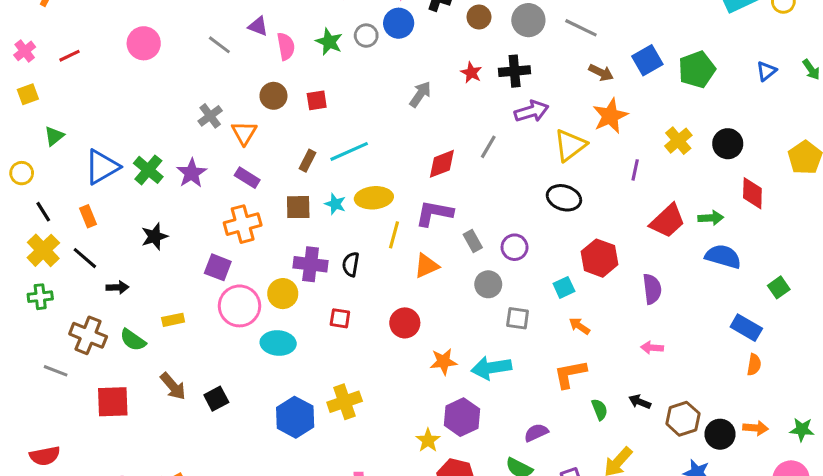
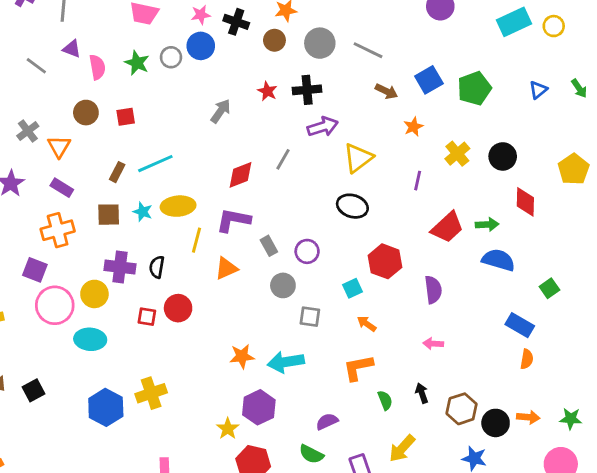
orange star: (610, 116) -> (413, 127), moved, size x0.6
red circle: (405, 323) -> (178, 308), moved
black arrow: (640, 402) -> (422, 393), turned 48

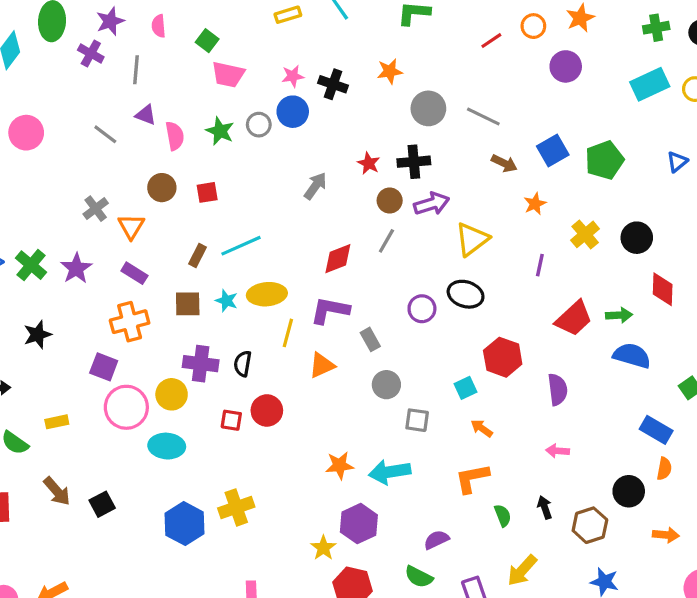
brown circle: (274, 40) -> (390, 200), moved
purple circle: (307, 251) -> (422, 309), moved
black circle: (496, 423) -> (629, 491), moved

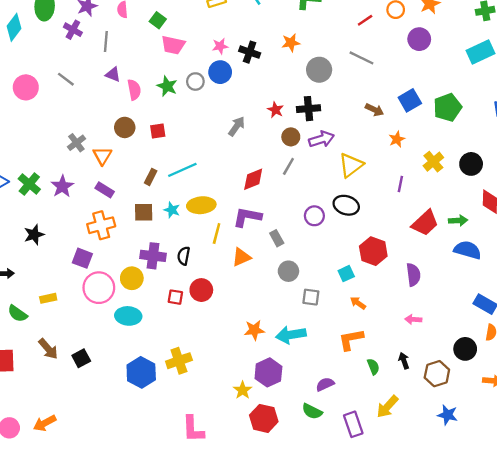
gray line: (483, 117) -> (362, 58), moved
gray line: (105, 134) -> (66, 79), moved

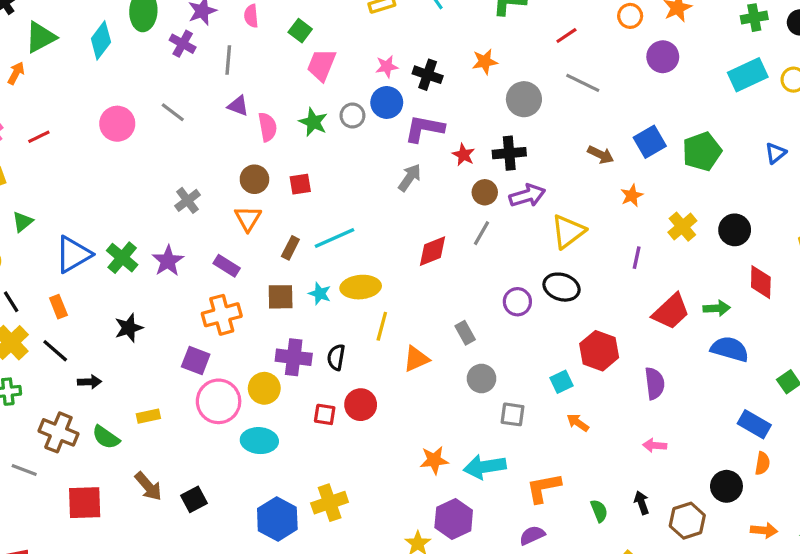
red line: (365, 20) -> (566, 36), moved
pink trapezoid: (173, 45) -> (321, 65), turned 100
orange triangle: (102, 156) -> (248, 218), moved
purple L-shape: (247, 217) -> (424, 129), moved
orange L-shape: (351, 339) -> (544, 488), moved

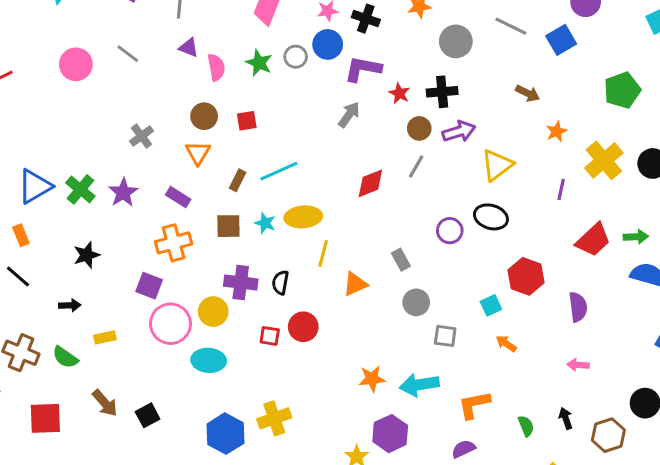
blue square: (650, 142) -> (561, 40), moved
yellow cross: (682, 227) -> (604, 160), size x1.4
black arrow: (89, 382) -> (70, 305), moved

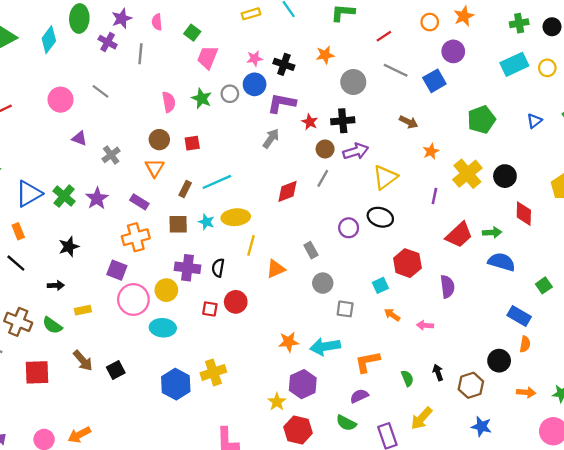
purple triangle: (189, 48) -> (79, 138), moved
pink arrow: (578, 365) -> (425, 325), moved

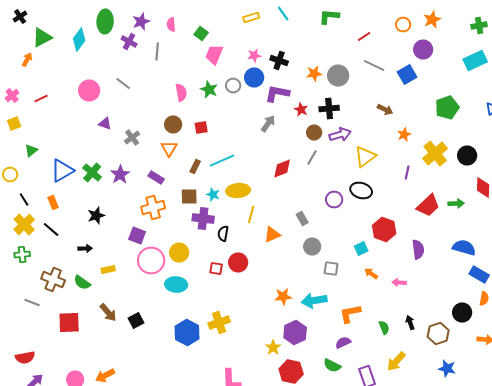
orange star: (325, 55) -> (314, 74), moved
blue semicircle: (501, 262) -> (464, 248), moved
purple cross: (188, 268) -> (203, 218), moved

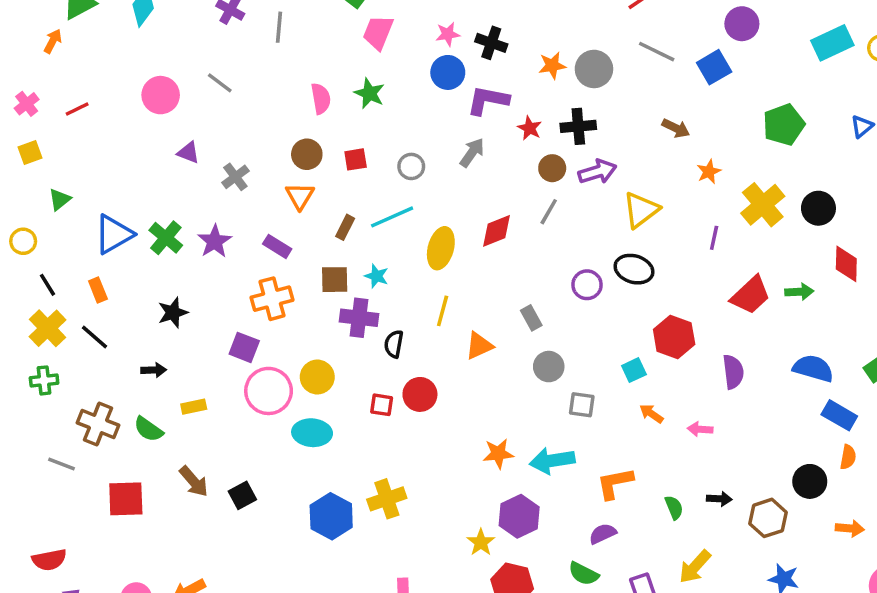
gray circle: (233, 86) -> (411, 166), moved
yellow ellipse: (238, 190) -> (441, 248), moved, turned -70
black arrow: (410, 322) -> (719, 499), turned 112

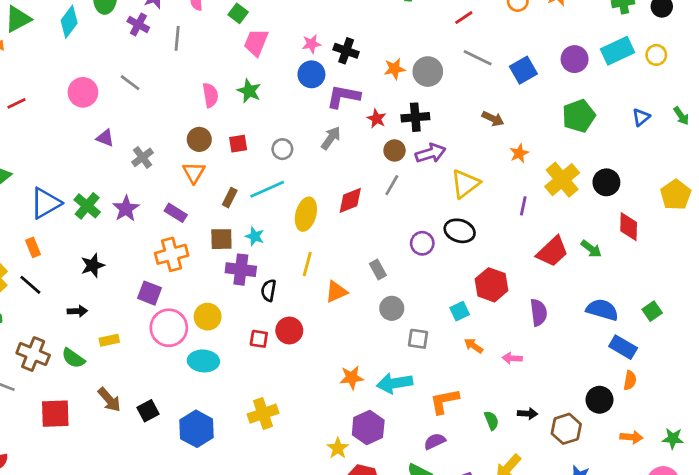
purple circle: (742, 24) -> (575, 59), moved
green arrow: (799, 292) -> (591, 249), turned 40
blue hexagon: (331, 516) -> (197, 429), moved

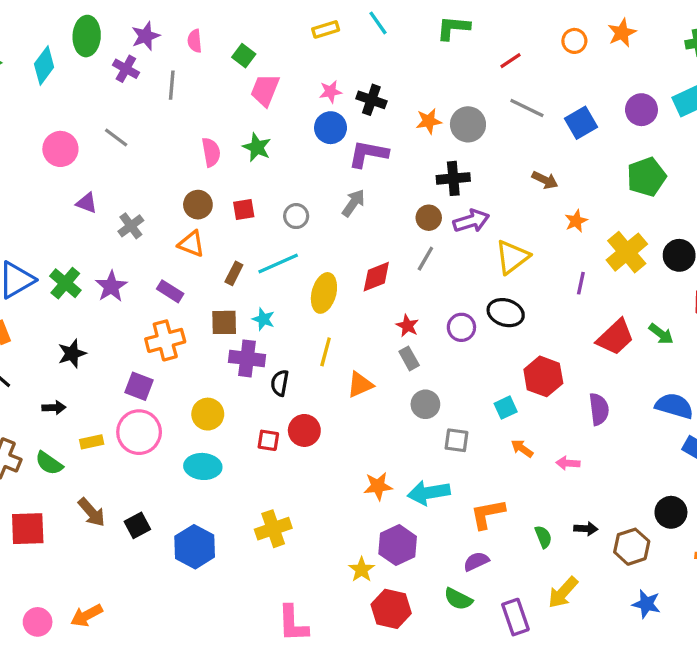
red star: (377, 119) -> (407, 326), moved
orange triangle: (194, 173) -> (191, 244), turned -40
pink circle: (169, 328) -> (139, 432), moved

